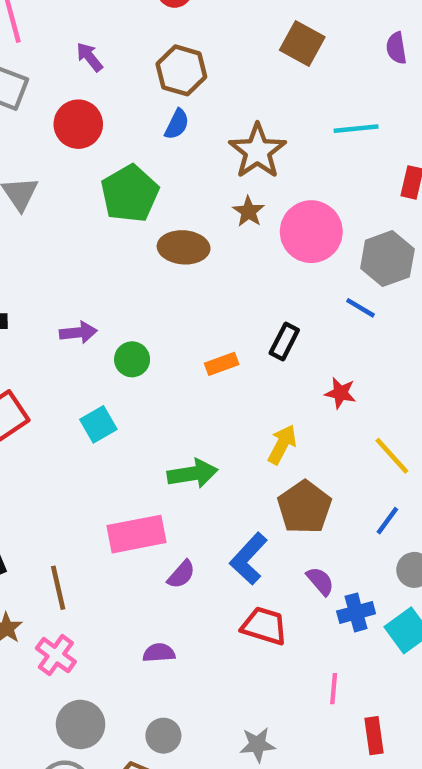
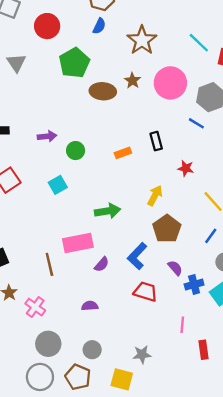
cyan line: (356, 129) -> (199, 43), moved, turned 50
brown star: (249, 212) -> (132, 81), moved
black rectangle: (284, 341) -> (156, 141), turned -42
brown line: (58, 588) -> (49, 264), moved

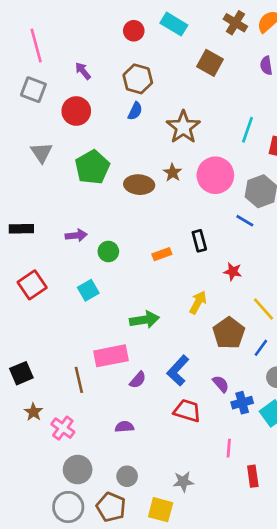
cyan line: (199, 43) -> (247, 130), turned 65
green pentagon: (74, 63) -> (92, 167), moved
brown pentagon: (167, 229) -> (229, 333), moved

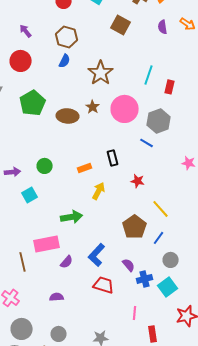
purple arrow: (76, 235) -> (13, 172), moved
yellow arrow: (198, 302) -> (99, 191), moved

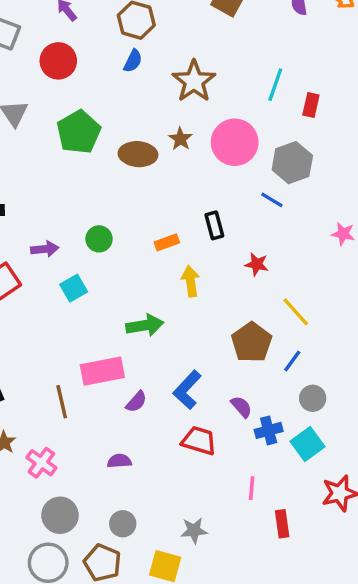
yellow arrow: (99, 191) -> (191, 281), turned -36

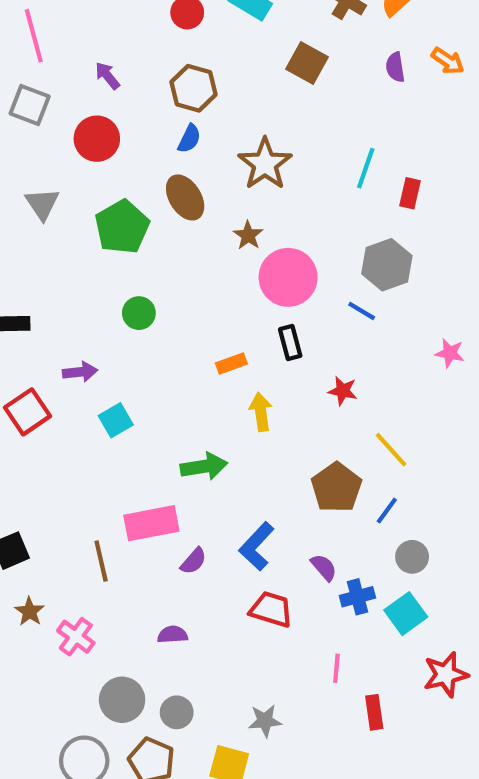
pink circle: (235, 142) -> (288, 277), moved
brown ellipse: (138, 154) -> (185, 197), moved, turned 54
green circle: (99, 239) -> (139, 313), moved
gray circle: (60, 515) -> (122, 700), moved

